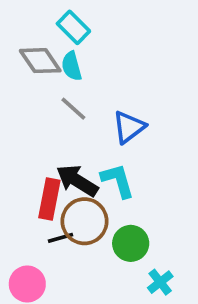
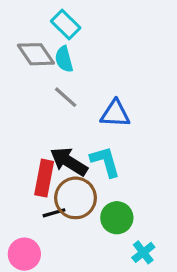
blue triangle: (129, 127) -> (115, 114), turned 40

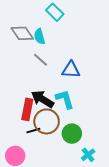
cyan rectangle: (66, 25) -> (55, 12), moved

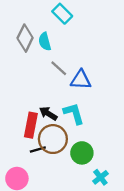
gray diamond: (22, 33) -> (25, 38), turned 60
gray line: (40, 60) -> (59, 68), moved
black arrow: (43, 99) -> (48, 113), size x0.7

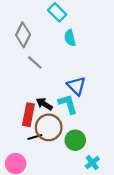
cyan semicircle: (45, 42) -> (70, 38), moved
gray line: (59, 68) -> (35, 62), moved
blue triangle: (81, 80) -> (76, 86), moved, turned 42

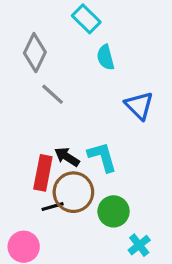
blue triangle: (76, 86) -> (139, 106), moved

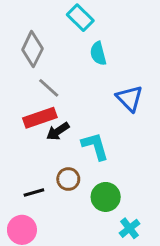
black arrow: (67, 157) -> (58, 131), moved, turned -65
red rectangle: (43, 173) -> (40, 118), moved, turned 60
brown circle: (73, 192) -> (68, 179), size x0.6
black line: (53, 207) -> (34, 192), moved

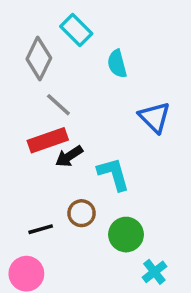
cyan rectangle: (80, 18) -> (76, 30), moved

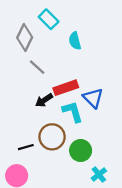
blue triangle: (154, 117) -> (93, 98), moved
red rectangle: (48, 140) -> (66, 88), moved
brown circle: (82, 213) -> (52, 137), size x1.5

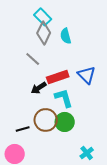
gray diamond: (25, 37) -> (44, 33), moved
blue triangle: (93, 98) -> (87, 75), moved
green circle: (81, 151) -> (65, 122), moved

